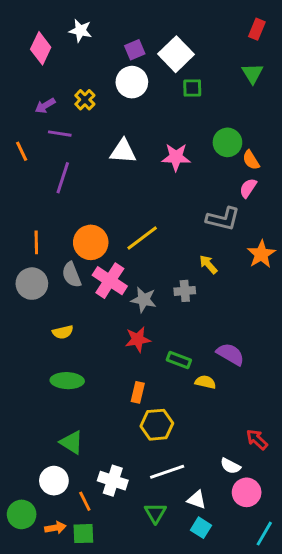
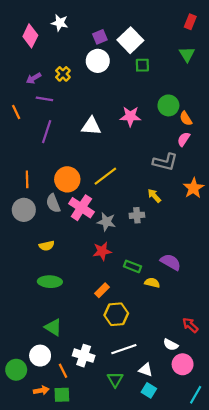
white triangle: (123, 151) -> (91, 126), moved
orange rectangle: (138, 392) -> (102, 290), turned 32
green circle: (22, 514) -> (16, 370), moved

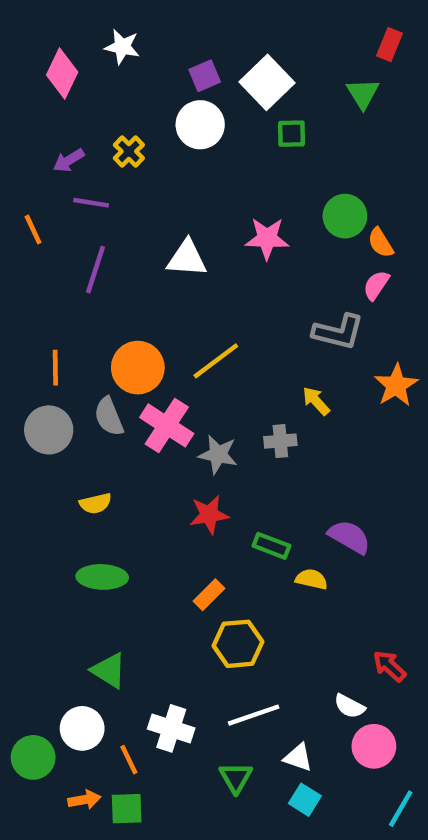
green triangle: (187, 54) -> (363, 94), moved

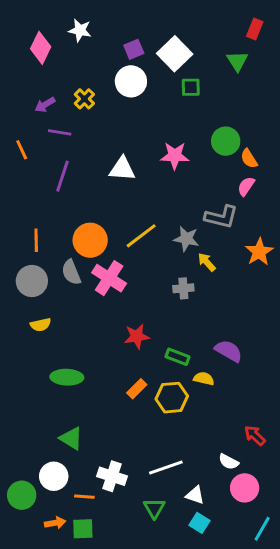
gray star: (218, 454) -> (186, 239), moved
yellow semicircle: (95, 503) -> (41, 325), moved
yellow hexagon: (238, 644) -> (172, 398), moved
orange line: (129, 760) -> (84, 497), turned -60

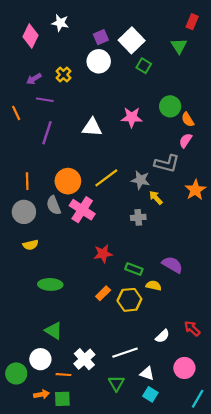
green square: (191, 87) -> (144, 66), turned 32
white semicircle: (229, 462) -> (162, 336), moved, turned -72
white cross: (112, 476) -> (84, 359), turned 30

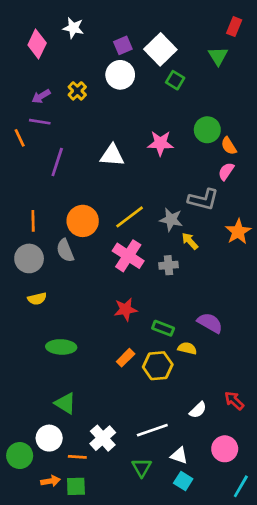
purple line: (45, 100) -> (40, 122), moved
pink cross: (82, 210) -> (128, 256), moved

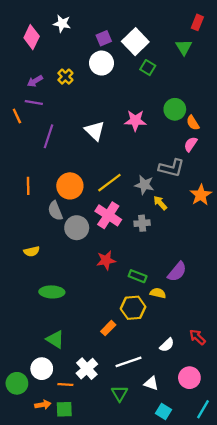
white triangle: (112, 155) -> (95, 131), turned 40
gray circle: (29, 258) -> (77, 228), moved
purple semicircle: (210, 323) -> (177, 272), turned 100
orange rectangle: (126, 358) -> (108, 328), moved
cyan square: (183, 481) -> (164, 411), moved

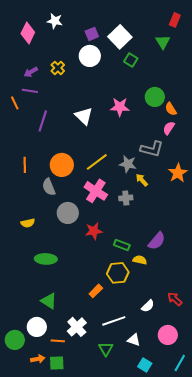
gray circle: (77, 228) -> (68, 213), moved

